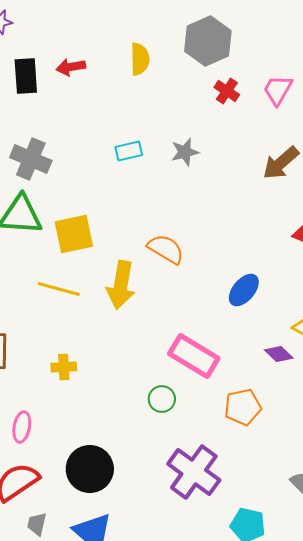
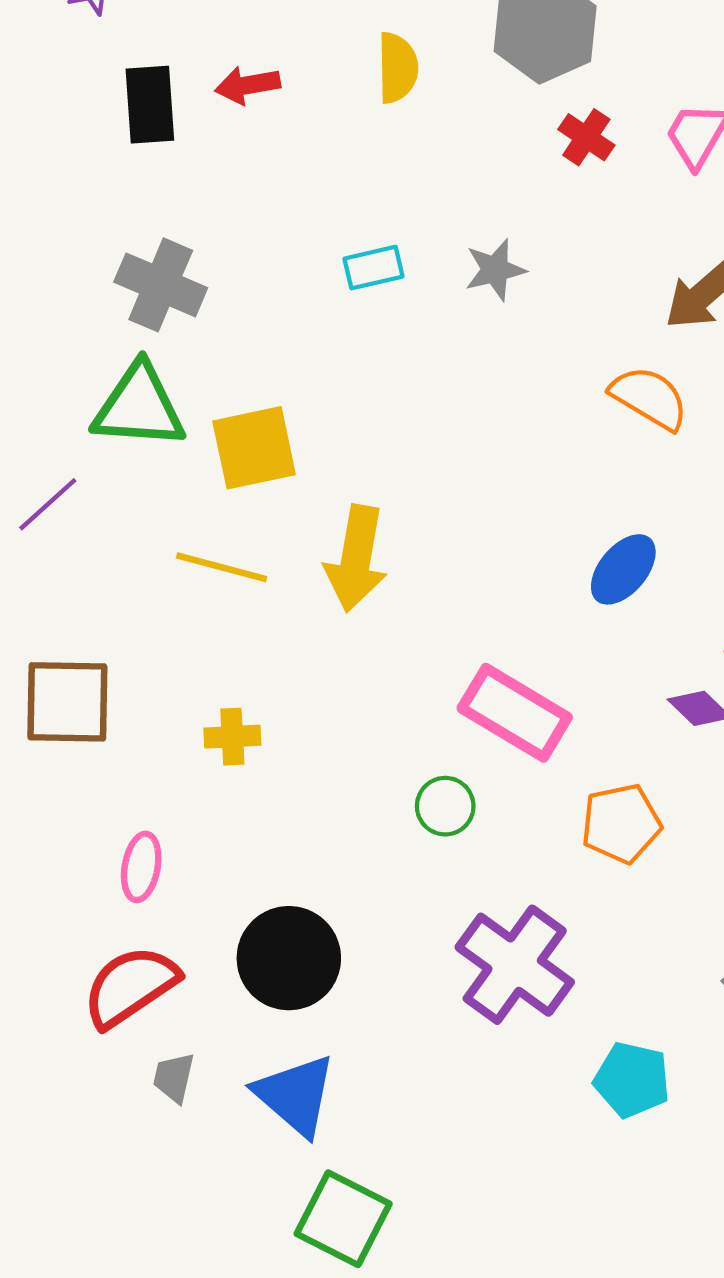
orange semicircle: (166, 249) -> (649, 398), moved

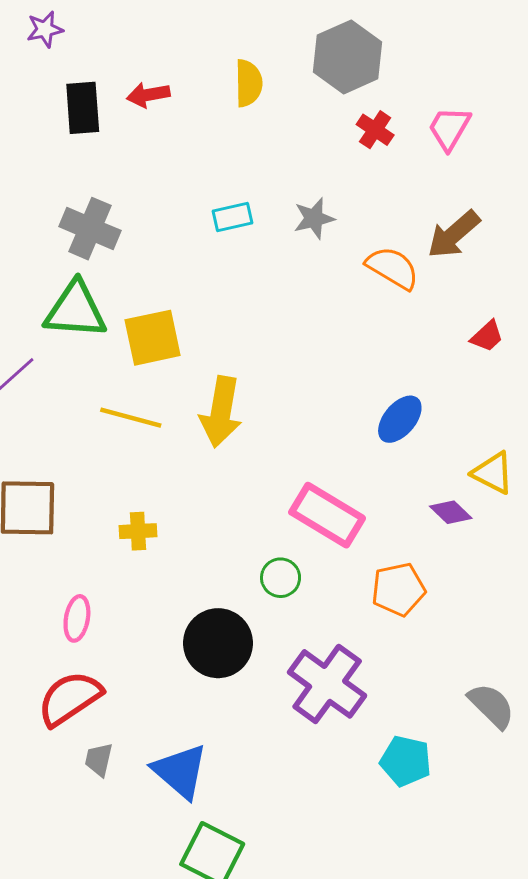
orange semicircle: (649, 398) -> (393, 268), moved
black circle: (289, 958) -> (218, 643), moved

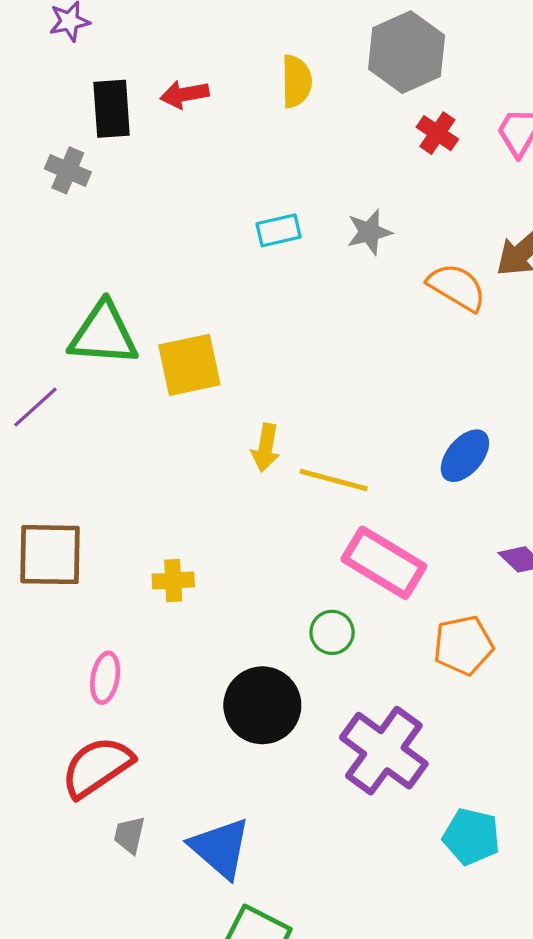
gray cross: (90, 229) -> (68, 170), moved, size x0.7
yellow arrow: (221, 412) -> (266, 448), size x0.6
yellow line: (131, 418) -> (334, 480), moved

